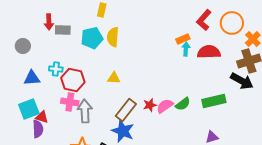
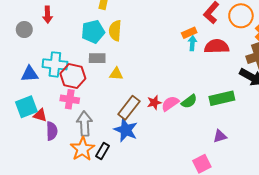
gray rectangle: (63, 30) -> (97, 58), moved
gray circle: (23, 46) -> (24, 30), moved
cyan cross: (56, 69) -> (55, 64), size x1.6
gray arrow: (85, 111) -> (85, 124), moved
purple semicircle: (38, 129) -> (52, 131), moved

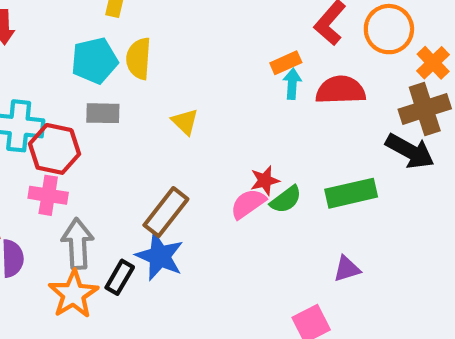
yellow triangle: (116, 74) -> (185, 122), moved, turned 40
red star: (154, 102) -> (265, 181), moved
black rectangle: (102, 151) -> (120, 277), moved

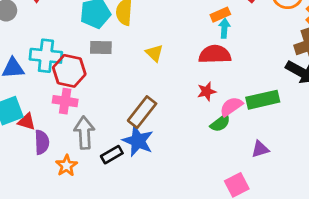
red semicircle: (341, 90) -> (215, 54), moved
green semicircle: (286, 199) -> (220, 123), moved
pink semicircle: (248, 204) -> (231, 107), moved
black rectangle: (120, 277) -> (112, 155), turned 30
orange star: (73, 294) -> (67, 166), moved, size x0.7

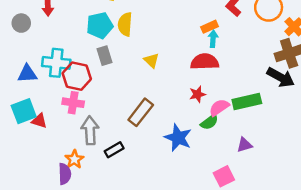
gray rectangle: (101, 48) -> (104, 56), turned 72
blue star: (138, 141) -> (178, 138), moved
purple semicircle: (42, 142) -> (65, 174), moved

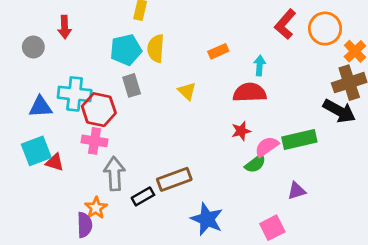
orange rectangle: (209, 27) -> (218, 51), moved
brown rectangle: (141, 112) -> (174, 179), moved, turned 32
blue star: (178, 138) -> (207, 219), moved

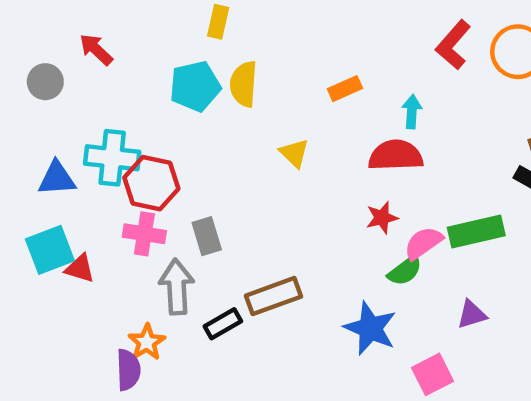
red arrow: (65, 27) -> (96, 49), turned 135
gray rectangle: (132, 85) -> (207, 236), moved
blue star: (207, 219) -> (370, 328), moved

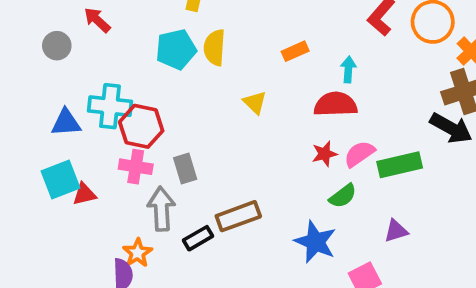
pink semicircle: (423, 243) -> (359, 154), moved
red triangle: (80, 268) -> (84, 194), turned -30

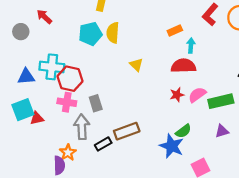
orange rectangle: (295, 51) -> (175, 31), moved
green semicircle: (343, 196) -> (183, 131), moved
purple triangle: (396, 231) -> (222, 131), moved

